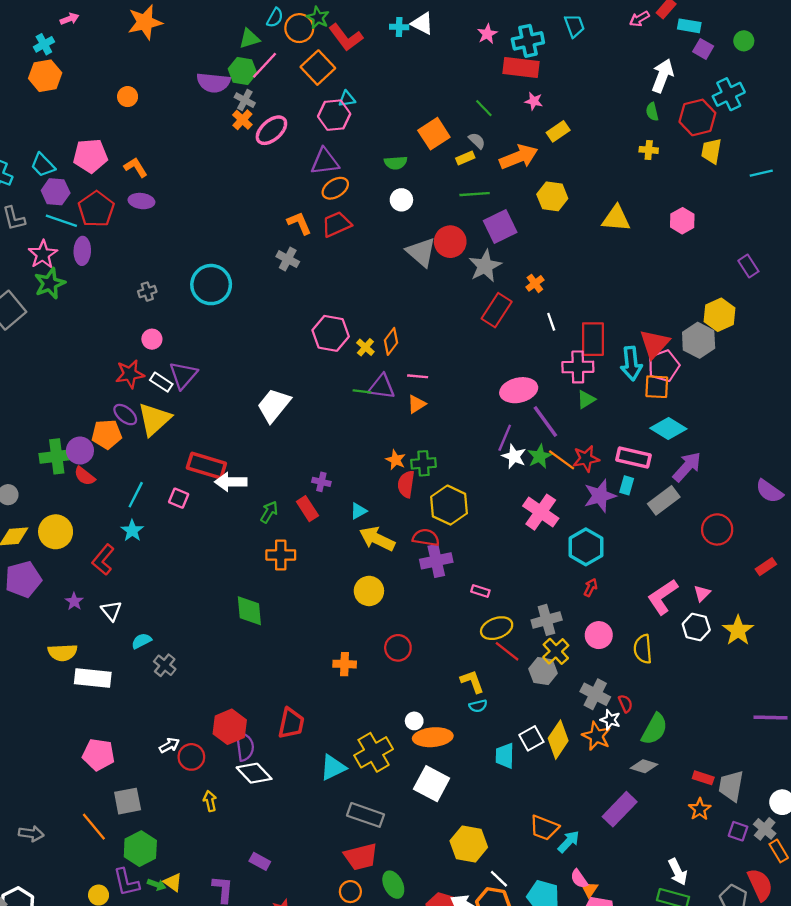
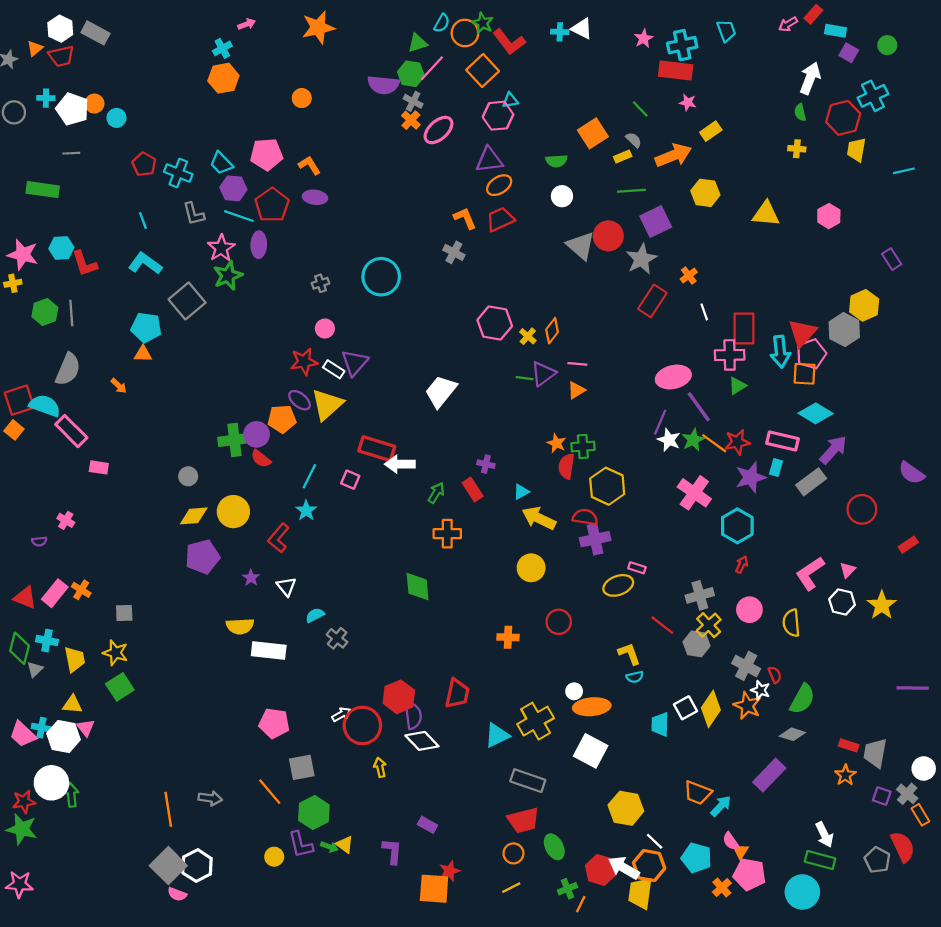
purple triangle: (382, 387) -> (543, 374), turned -44
yellow ellipse: (497, 628) -> (618, 585), moved
red circle: (191, 757) -> (362, 725), size x1.5

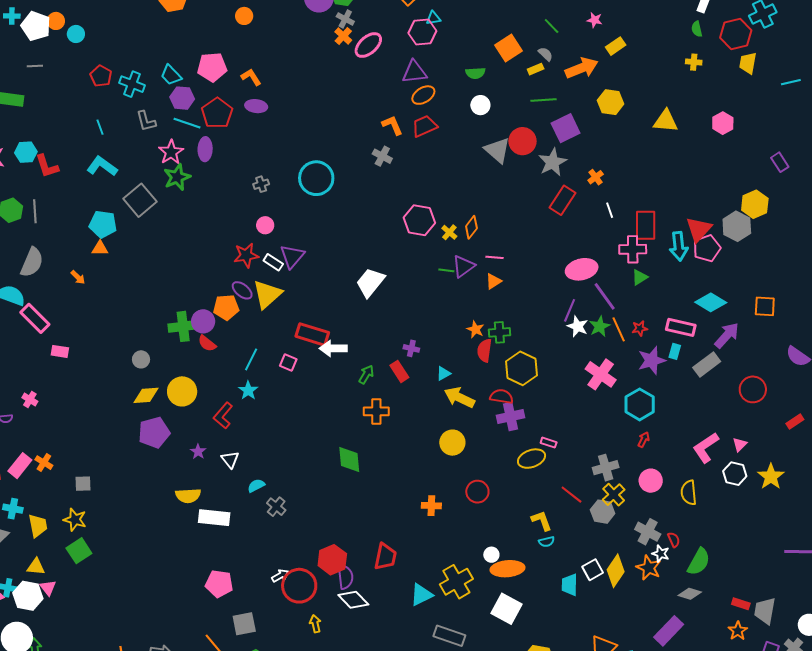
orange square: (805, 374) -> (765, 306), moved
red star: (737, 442) -> (640, 328), size x0.7
orange line: (714, 443) -> (619, 329), turned 30

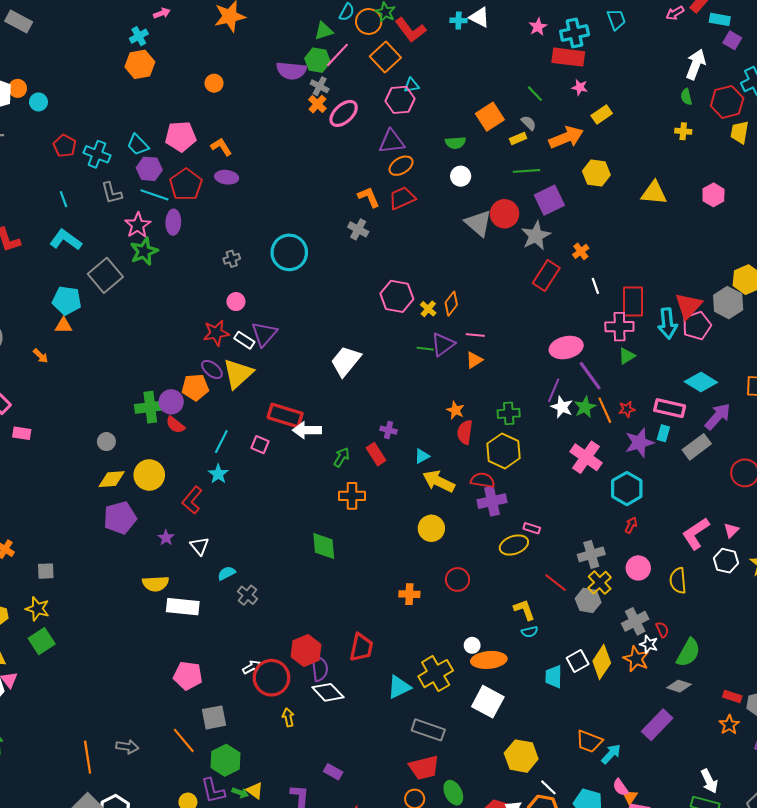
green cross: (499, 332) -> (509, 413), moved
gray cross: (648, 532) -> (635, 621), turned 35

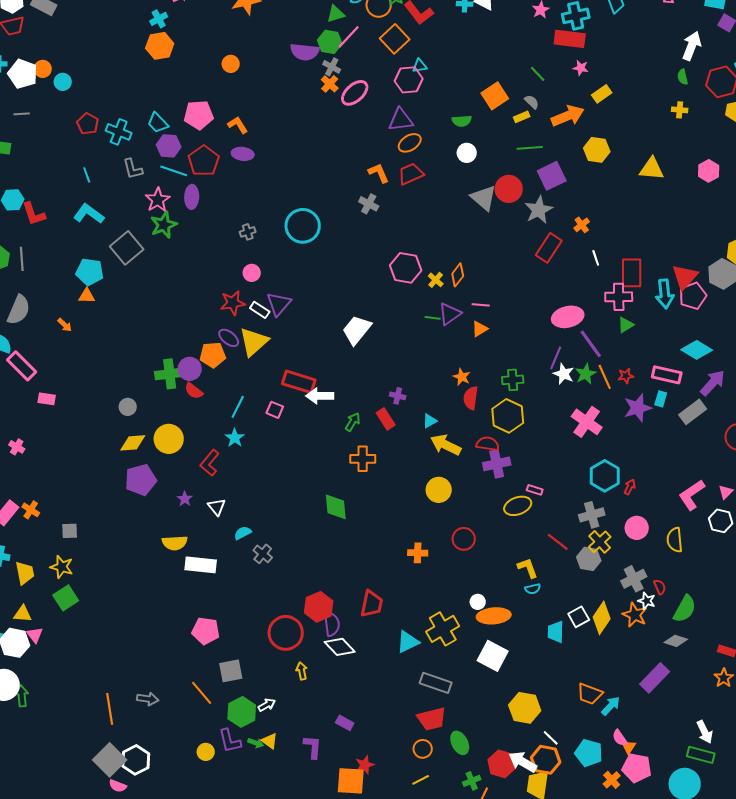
cyan hexagon: (627, 489) -> (605, 476), moved
white arrow: (252, 667) -> (267, 705), moved

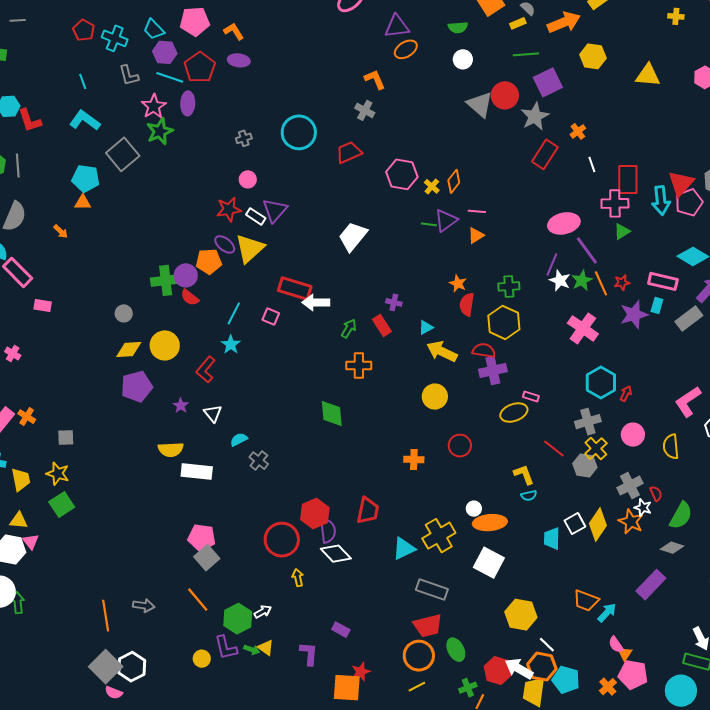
red trapezoid: (411, 174) -> (349, 152), moved
gray square: (231, 671) -> (207, 558), moved, turned -30
orange circle: (423, 749) -> (419, 656), size x1.6
cyan pentagon: (589, 753) -> (566, 680), moved

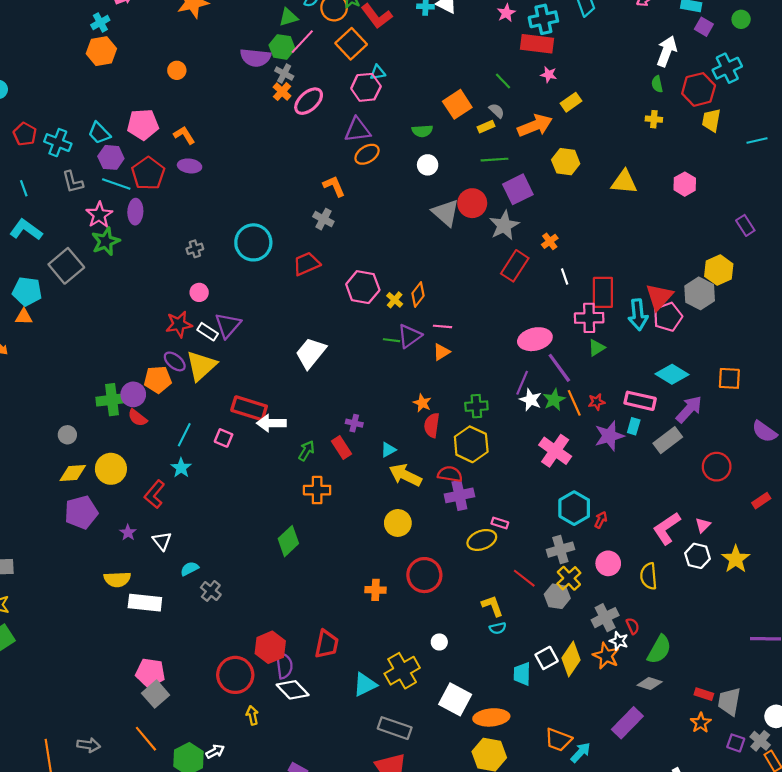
green diamond: (332, 414) -> (288, 541), turned 52
red circle: (460, 446) -> (424, 575), size x1.4
orange ellipse: (490, 523) -> (491, 717), moved

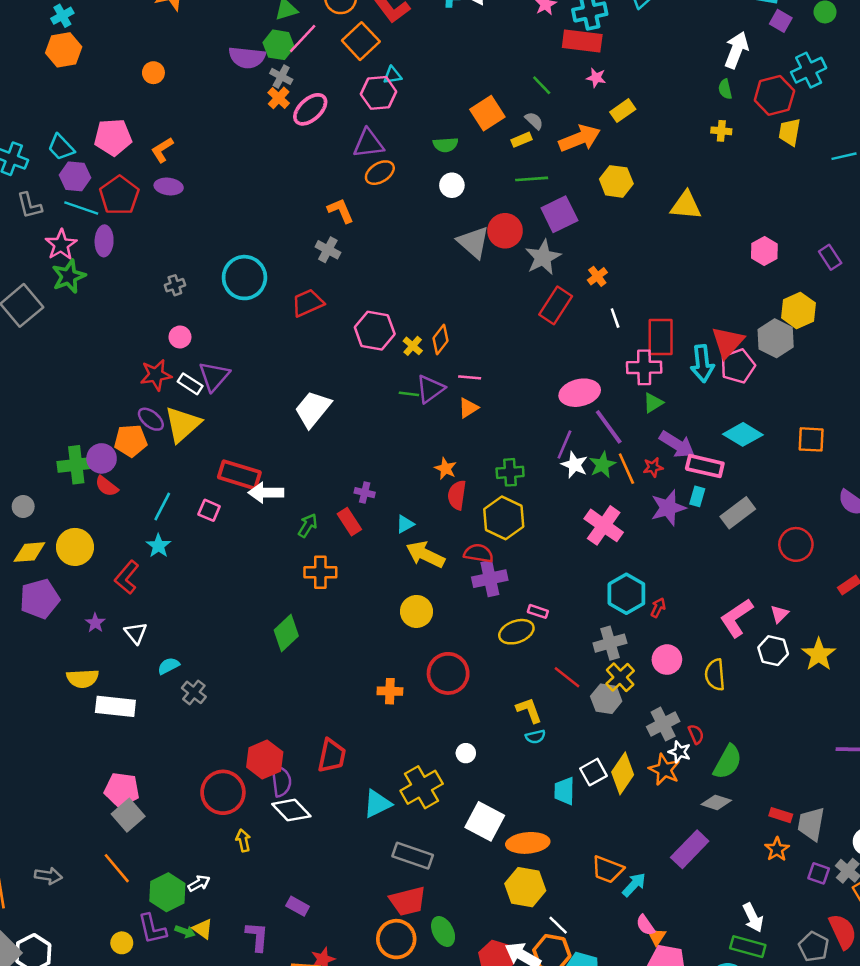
orange L-shape: (184, 135) -> (162, 150), turned -90
pink hexagon: (685, 184) -> (764, 251), moved
purple arrow: (689, 409) -> (677, 445), moved, turned 80

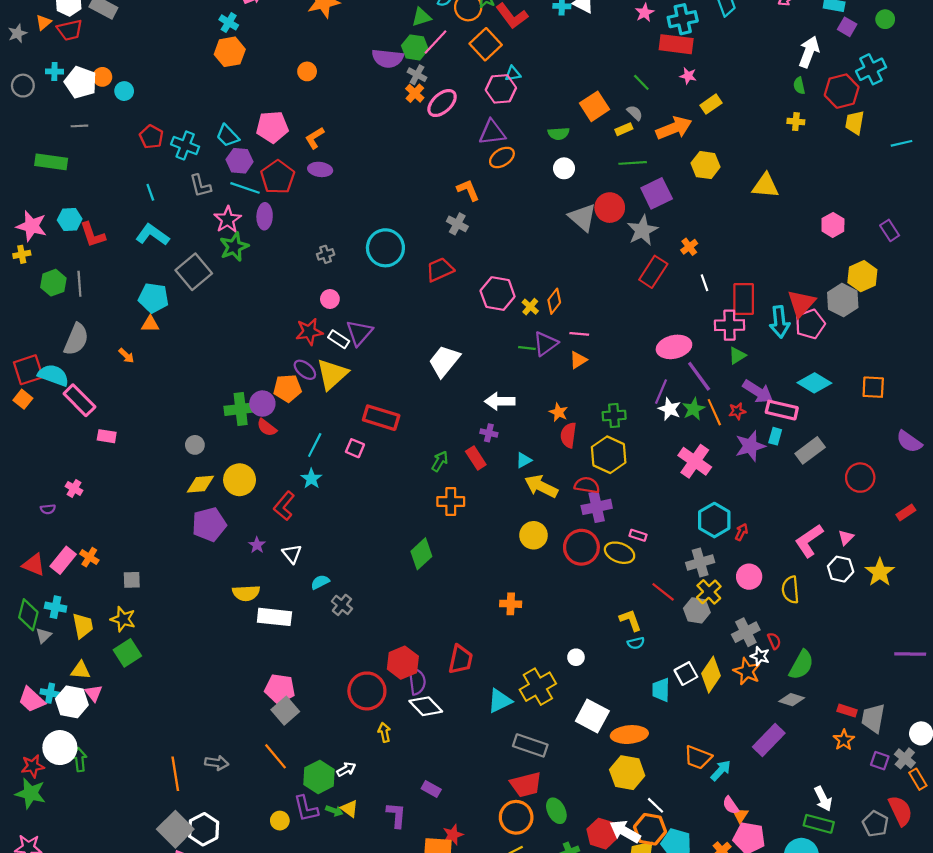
cyan cross: (62, 16) -> (229, 22), turned -30
white arrow: (266, 493) -> (500, 401), moved
yellow ellipse: (516, 632) -> (620, 553), turned 40
red circle: (448, 673) -> (581, 547), moved

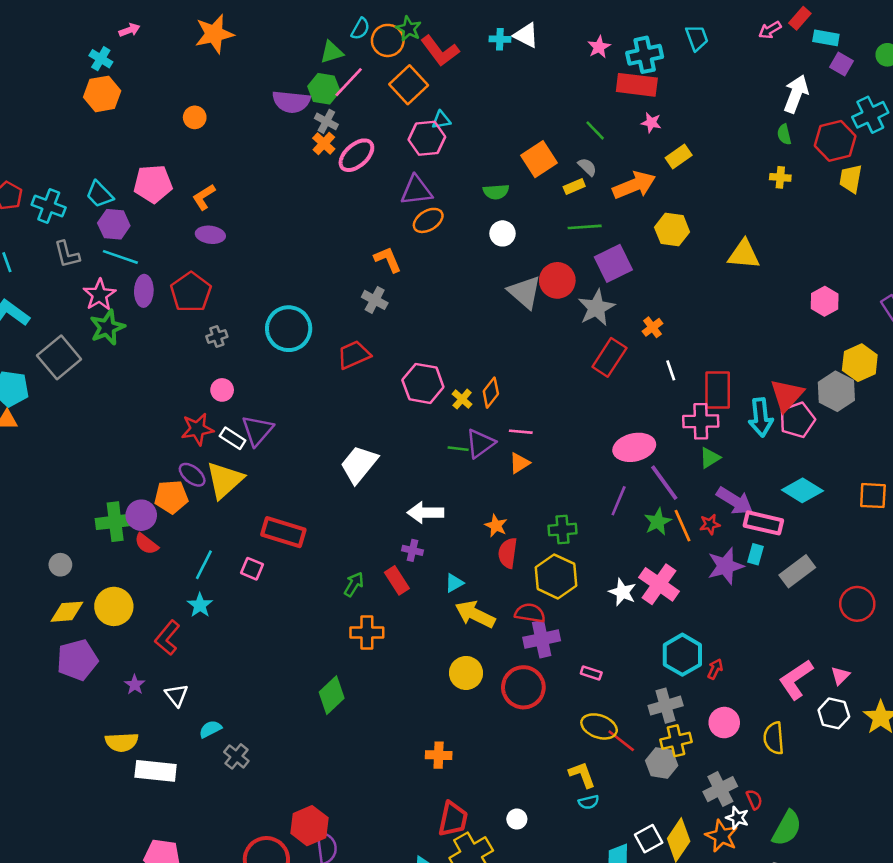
red pentagon: (278, 177) -> (191, 292), moved
white star: (670, 409) -> (622, 592), moved
yellow ellipse: (620, 553) -> (599, 726), moved
yellow cross: (709, 592) -> (676, 741), turned 30
red trapezoid: (461, 659) -> (453, 819), moved

